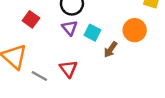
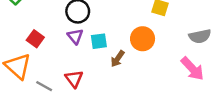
red square: (31, 19) -> (35, 39), moved
cyan square: (92, 33) -> (99, 41), turned -35

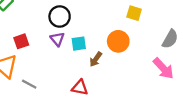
gray semicircle: (200, 36) -> (170, 39), turned -48
red square: (35, 39) -> (21, 41), turned 35
red triangle: (74, 79) -> (80, 88), moved, turned -42

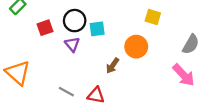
red square: (21, 41) -> (45, 28), moved
cyan square: (79, 44) -> (97, 29), moved
gray line: (29, 84) -> (66, 92), moved

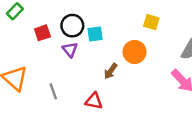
gray line: (66, 92) -> (53, 91), moved, turned 42

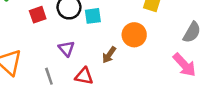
purple triangle: (70, 50) -> (66, 49), moved
red triangle: (94, 101) -> (84, 76), moved

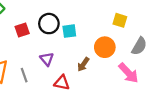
gray semicircle: (192, 32) -> (139, 46), moved
pink arrow: (184, 65) -> (128, 73), moved
gray line: (49, 76) -> (24, 75), moved

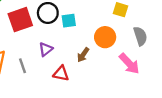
red square: (22, 30) -> (20, 20), size x1.6
gray semicircle: (139, 46) -> (140, 36), turned -48
purple triangle: (47, 59) -> (46, 49), turned 32

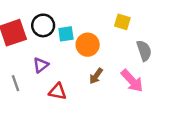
orange circle: (105, 37) -> (88, 45), moved
brown arrow: (83, 55) -> (96, 76), moved

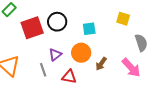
cyan square: (66, 34) -> (89, 29), moved
orange circle: (88, 45) -> (81, 53), moved
gray line: (15, 83) -> (43, 70), moved

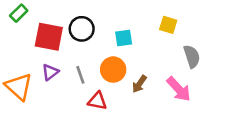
red square: (32, 28) -> (49, 37), turned 30
purple triangle: (55, 55) -> (50, 72), moved
gray line: (43, 70) -> (80, 75), moved

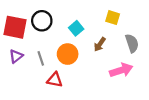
cyan square: (124, 38) -> (76, 28), turned -32
brown arrow: (139, 84) -> (100, 44), moved
pink arrow: (179, 89) -> (121, 70), turned -65

